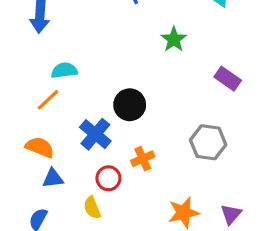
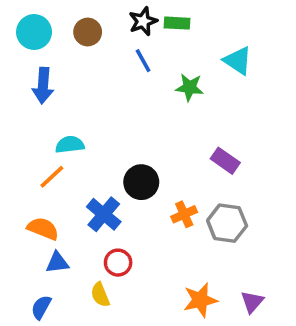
green star: (174, 39) -> (190, 87), moved, turned -30
purple rectangle: (228, 79) -> (225, 161), moved
orange cross: (143, 159) -> (184, 214), moved

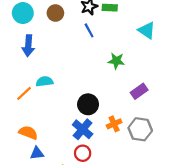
green star: (190, 87) -> (116, 61), moved
purple rectangle: (225, 161) -> (139, 91), turned -70
orange line: (52, 177) -> (24, 93), moved
blue cross: (104, 214) -> (83, 129), moved
red circle: (118, 263) -> (83, 153), moved

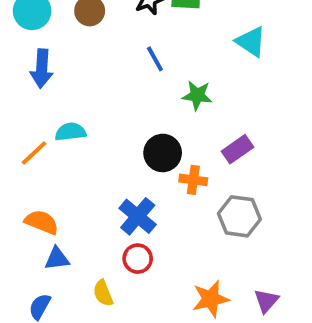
blue line: (89, 30) -> (155, 59), moved
black circle: (88, 104) -> (163, 153), moved
orange cross: (114, 124) -> (193, 180), moved, turned 32

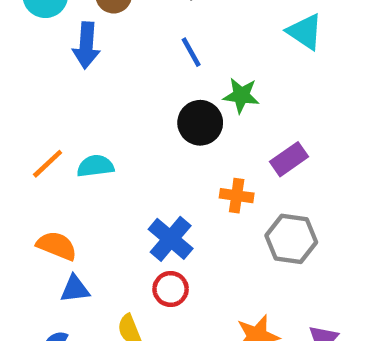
blue arrow: (42, 69) -> (86, 45), moved
cyan semicircle: (70, 132) -> (95, 166), moved
black circle: (163, 153) -> (200, 123), moved

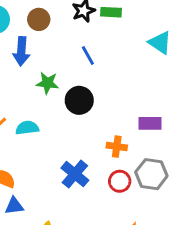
green star: (241, 95) -> (47, 83), moved
black circle: (200, 123) -> (79, 100), moved
purple rectangle: (289, 159) -> (150, 123), turned 35
red circle: (171, 289) -> (120, 181), moved

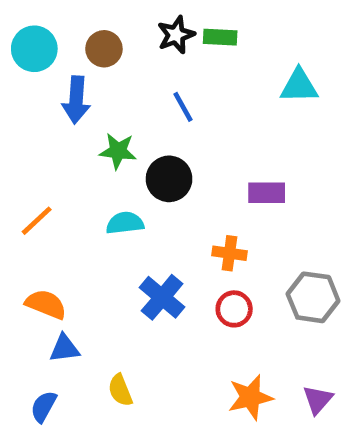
cyan triangle: (160, 43) -> (299, 86), turned -35
purple rectangle: (150, 123) -> (267, 193), moved
cyan semicircle: (27, 128) -> (125, 223), moved
gray hexagon: (151, 174) -> (313, 297), moved

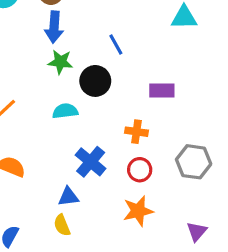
blue arrow: (76, 100) -> (54, 27), moved
blue line: (183, 107) -> (116, 44), moved
blue triangle: (64, 348) -> (68, 197), moved
orange star: (250, 397) -> (138, 211), moved

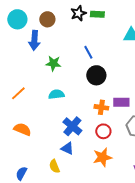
blue arrow: (54, 27) -> (34, 40), moved
black circle: (95, 81) -> (96, 75), moved
purple rectangle: (162, 90) -> (121, 102), moved
blue triangle: (68, 197) -> (67, 148), moved, turned 32

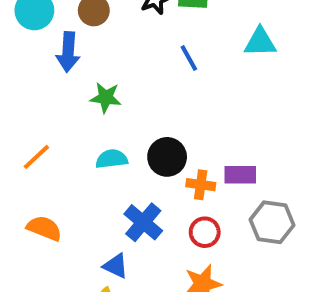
blue line: (88, 52) -> (189, 58), moved
black circle: (96, 75) -> (167, 157), moved
blue triangle: (67, 148) -> (116, 266), moved

